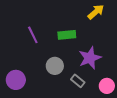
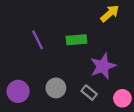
gray circle: (55, 66) -> (56, 88), moved

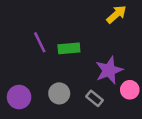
green rectangle: (77, 40) -> (69, 48), moved
pink circle: (122, 98) -> (130, 90), moved

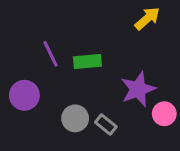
purple circle: (19, 97) -> (24, 95), moved
gray rectangle: (94, 98) -> (106, 124), moved

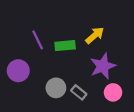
yellow arrow: (147, 18) -> (95, 35), moved
pink circle: (164, 114) -> (113, 92), moved

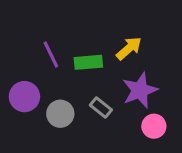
gray circle: (56, 88) -> (60, 114), moved
gray rectangle: (79, 92) -> (101, 107), moved

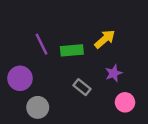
purple star: (140, 90) -> (114, 73), size x0.6
gray circle: (60, 114) -> (38, 107), moved

